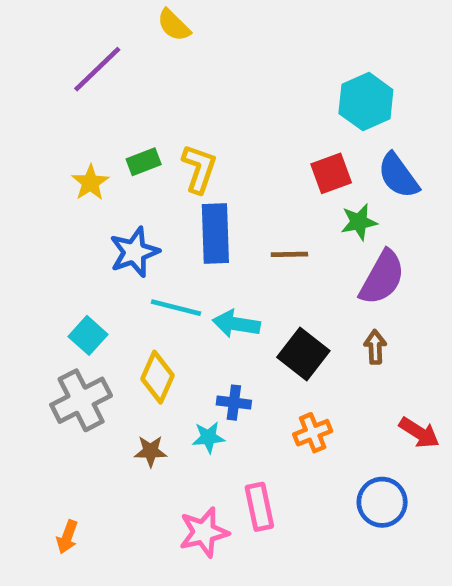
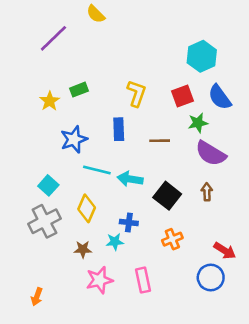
yellow L-shape: (199, 169) -> (137, 93), moved
blue rectangle: (215, 234) -> (119, 129), size x0.7
purple semicircle: (382, 278) -> (211, 153), turned 92
red arrow: (419, 433) -> (225, 251), moved
pink star: (204, 532) -> (99, 280), moved

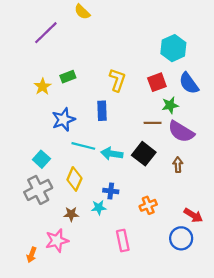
brown line: (160, 141) -> (153, 123), moved
black square: (167, 196) -> (144, 154), moved
pink star: (99, 280) -> (57, 241), moved

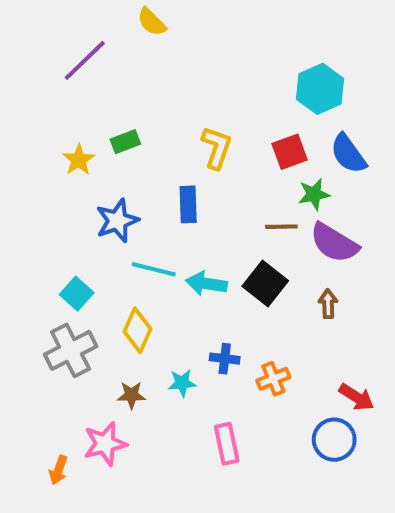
blue cross: (111, 191) -> (225, 359), moved

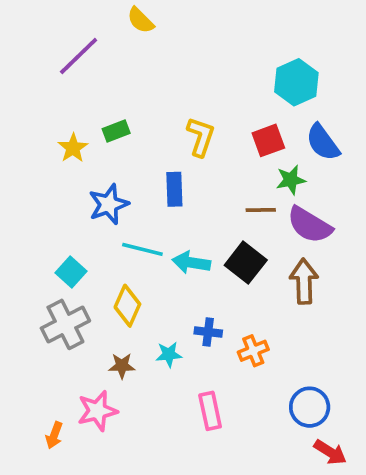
brown arrow: (328, 304) -> (304, 281), size x1.6
red arrow: (356, 397) -> (330, 452), moved

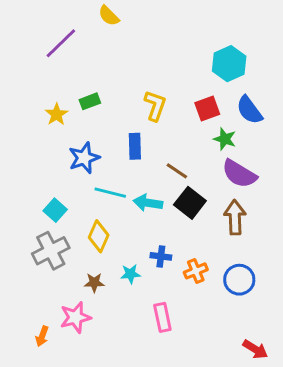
green star: (291, 180) -> (225, 139), turned 30
brown line: (261, 210) -> (177, 171), moved, turned 35
blue circle: (310, 407) -> (239, 280), moved

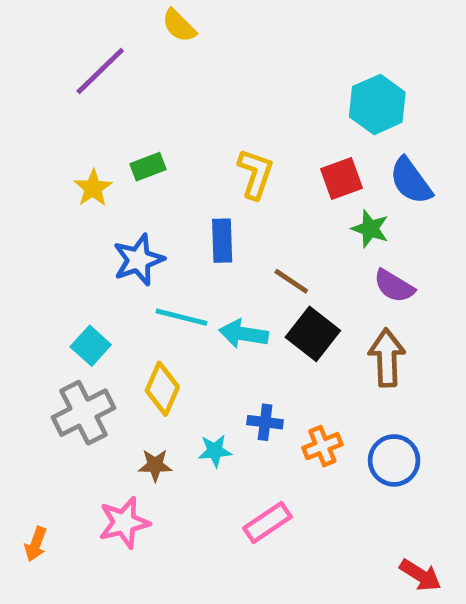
purple semicircle: (239, 174) -> (394, 286), size x0.7
pink rectangle: (162, 317) -> (267, 523), turned 68
orange arrow: (42, 336) -> (36, 544), moved

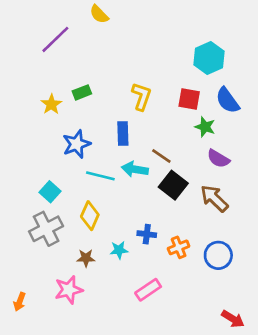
red square: (341, 179) -> (189, 99), turned 30
cyan arrow: (244, 334) -> (135, 169), moved
brown arrow: (387, 358) -> (214, 198), turned -44

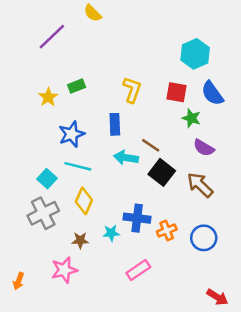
cyan line: (100, 176) -> (78, 166), moved
blue cross: (147, 234) -> (137, 218), size x1.5

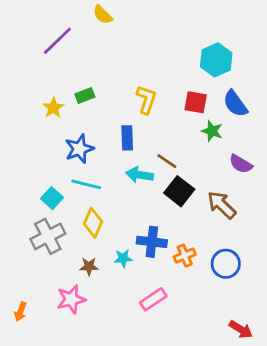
purple semicircle: (204, 148) -> (241, 164), moved

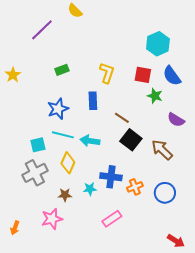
yellow star: (53, 108) -> (13, 75), moved
cyan arrow: (140, 175) -> (90, 141), moved
cyan square: (52, 198) -> (38, 145), turned 35

